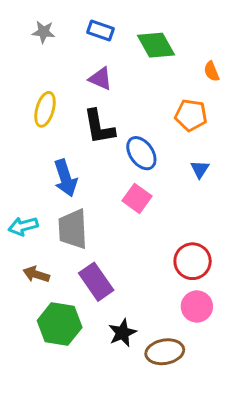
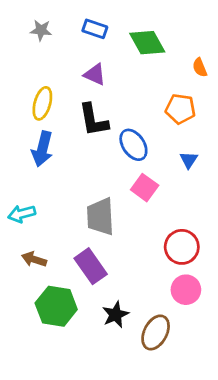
blue arrow: (65, 178) -> (42, 149), moved, turned 32
pink square: (137, 198) -> (145, 188), moved
gray trapezoid: (73, 229) -> (100, 217), moved
brown ellipse: (165, 352) -> (156, 332), turned -52

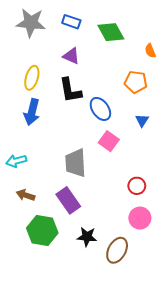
gray star: (41, 30) -> (31, 23), size x1.8
red circle: (182, 247) -> (137, 186), size x0.7
black star: (116, 315) -> (87, 237), turned 30

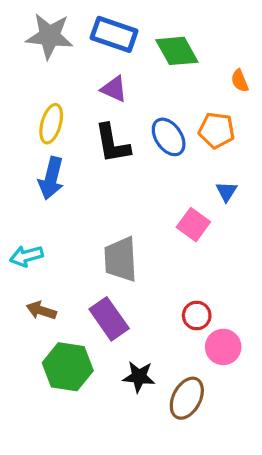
blue rectangle: (71, 22) -> (114, 34), size x1.5
blue ellipse: (100, 109) -> (169, 137), moved
pink square: (109, 141) -> (193, 225), moved
red circle: (137, 186) -> (197, 316), moved

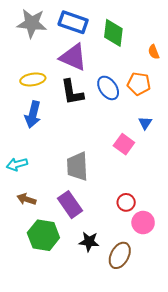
green diamond: (177, 51) -> (113, 33), turned 36
purple triangle: (114, 89) -> (73, 57), size x1.6
yellow ellipse: (51, 124) -> (33, 79), turned 65

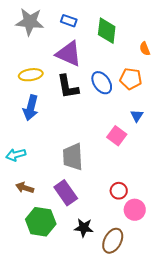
blue rectangle: (73, 22) -> (69, 21), size x0.6

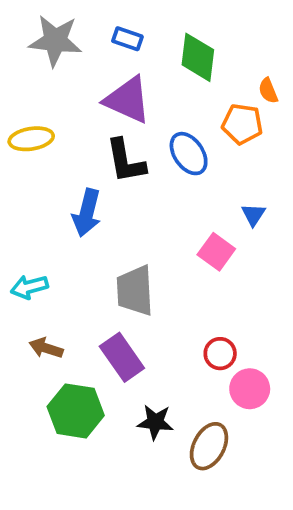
yellow ellipse: (31, 75) -> (31, 139), moved
orange pentagon: (131, 79) -> (242, 124), moved
blue arrow: (31, 108) -> (87, 213), moved

